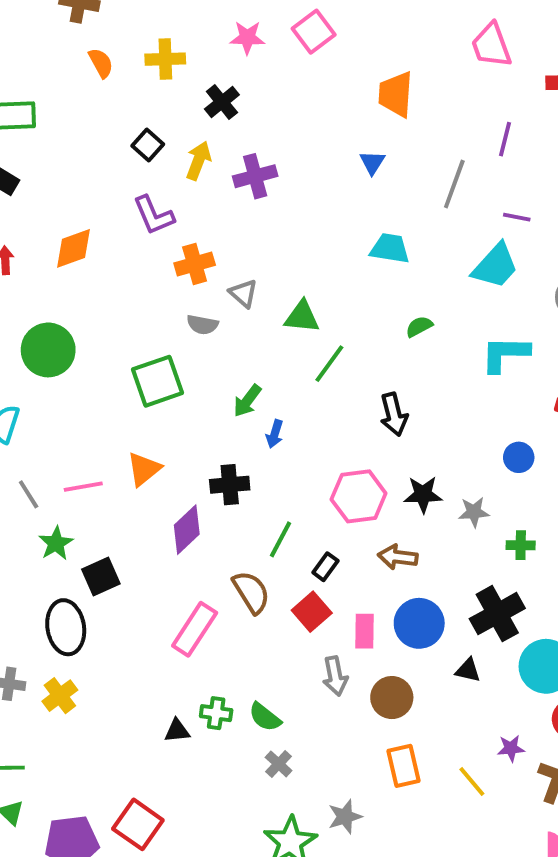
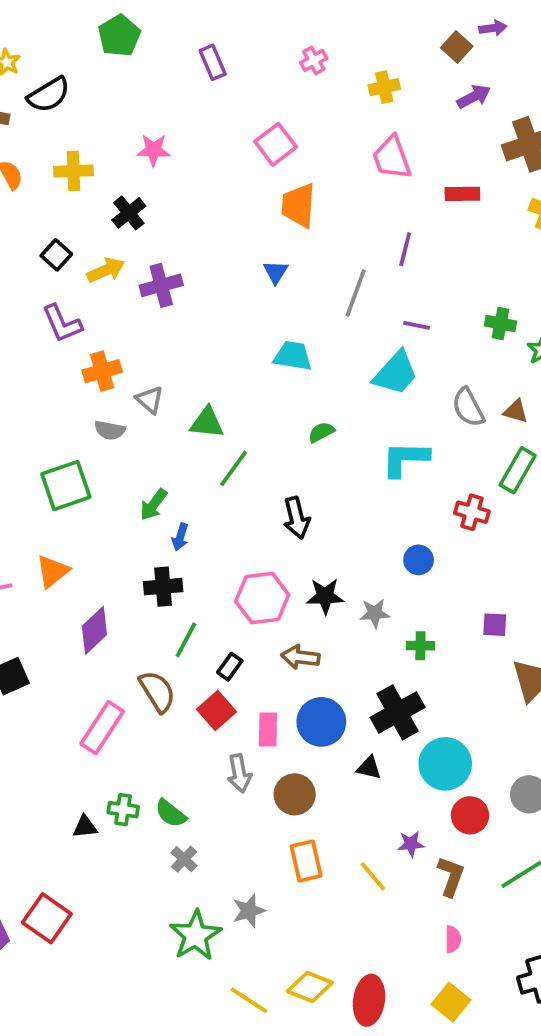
pink square: (314, 32) -> (276, 144), moved
yellow arrow: (198, 161) -> (106, 270), turned 45
black cross: (230, 485) -> (163, 587), moved

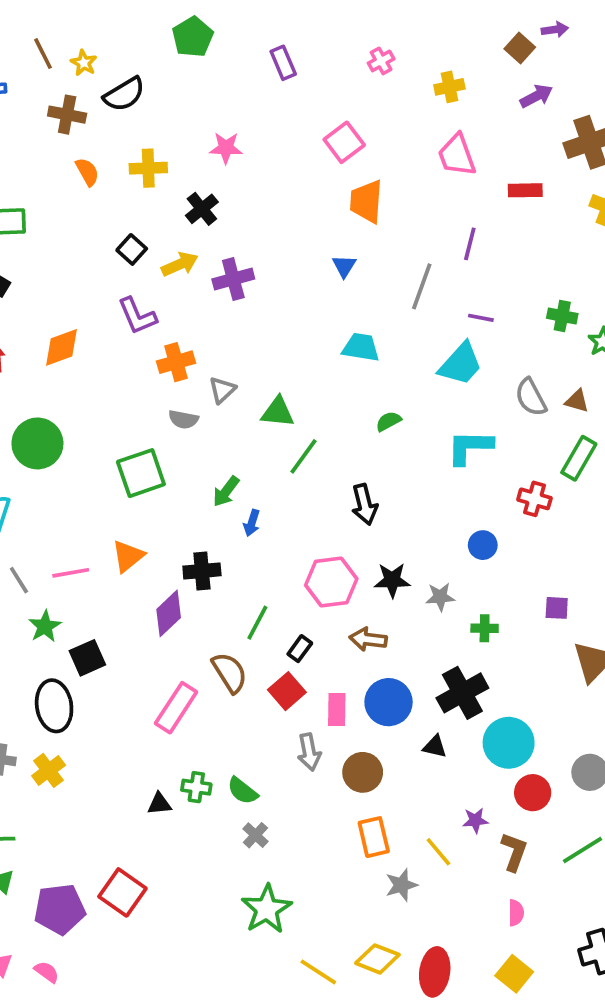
gray triangle: (150, 400) -> (222, 390), turned 36
black cross: (163, 587) -> (202, 571), moved
gray star: (249, 911) -> (401, 885), moved

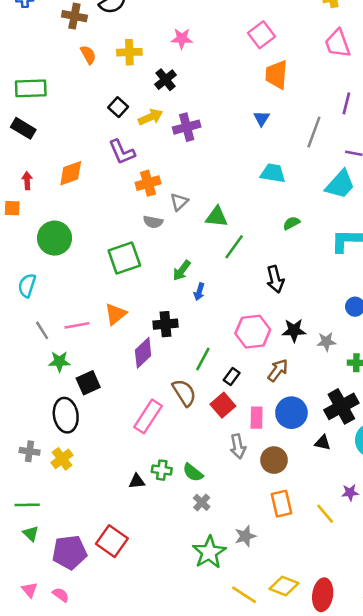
green star: (45, 626) -> (59, 362), turned 30
brown arrow: (368, 639) -> (278, 370), turned 120
gray star: (401, 885) -> (245, 536), moved

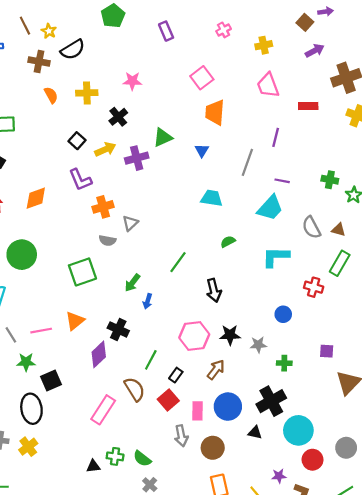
green triangle: (217, 217) -> (163, 137), moved, turned -30
black cross: (165, 324) -> (118, 329), turned 30

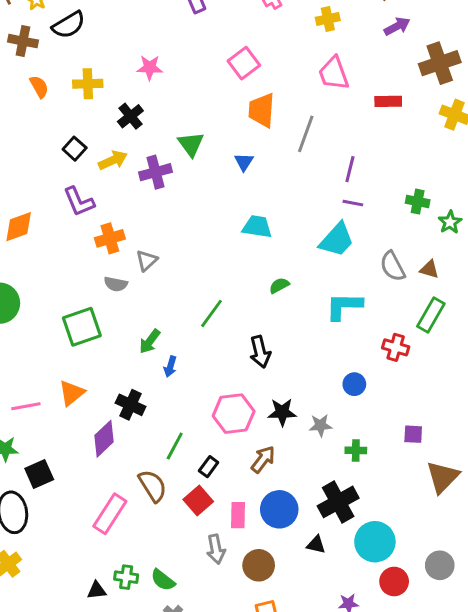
green triangle: (163, 137) -> (191, 144), turned -42
purple line: (276, 137) -> (350, 169), moved
gray line: (247, 162) -> (306, 134), moved

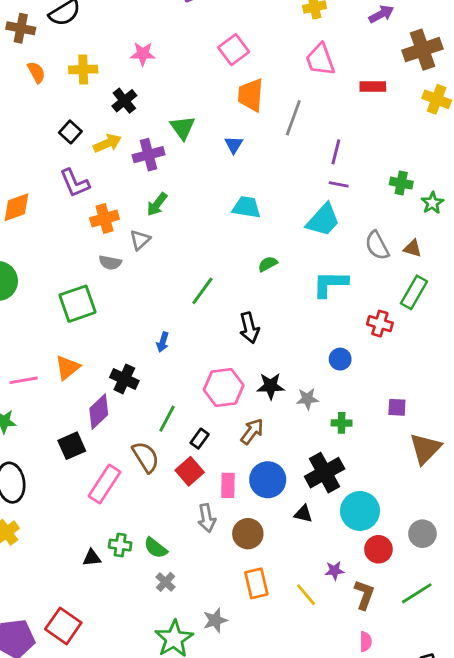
green arrow: (150, 341) -> (157, 204), moved
black square: (39, 474) -> (72, 446), moved

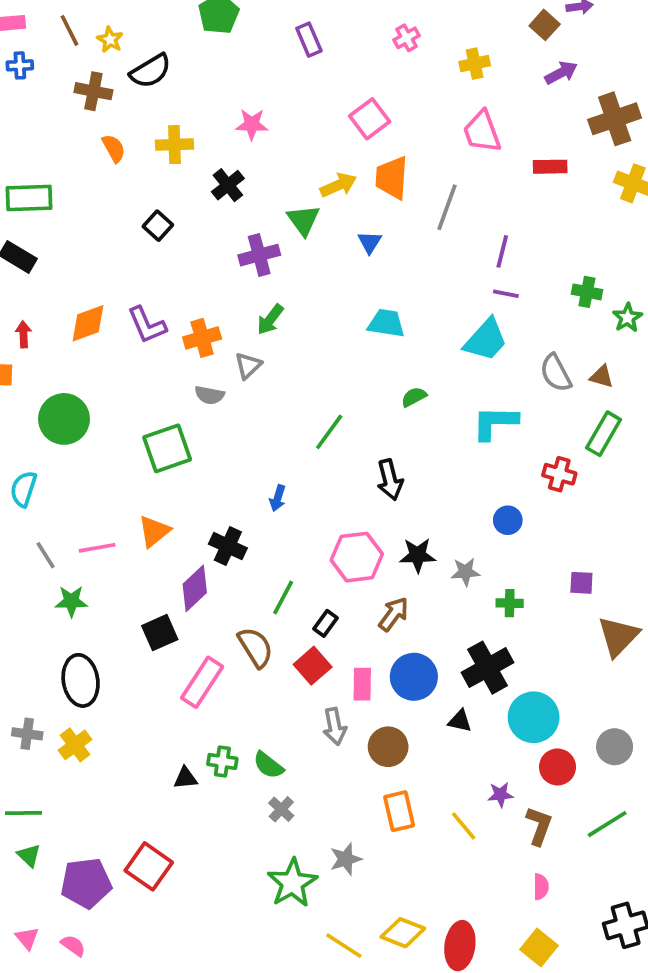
yellow arrow: (107, 143) -> (338, 185), moved
purple L-shape: (75, 183) -> (147, 325), moved

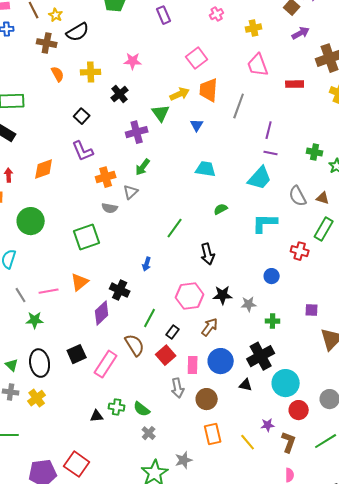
purple L-shape: (147, 325) -> (83, 151), moved
black square: (160, 633) -> (77, 354), moved
green triangle: (29, 855) -> (12, 365), moved

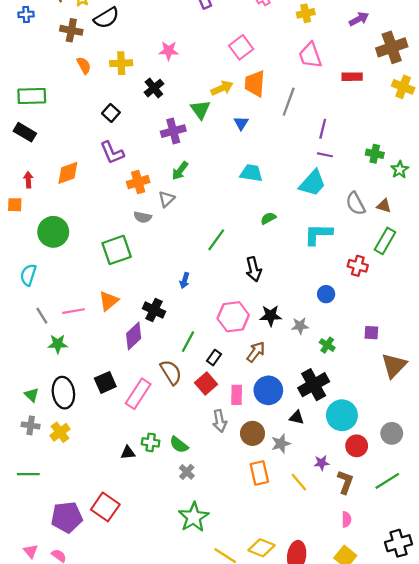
green cross: (273, 321) -> (327, 345), turned 32
gray star: (184, 460) -> (281, 444), moved

